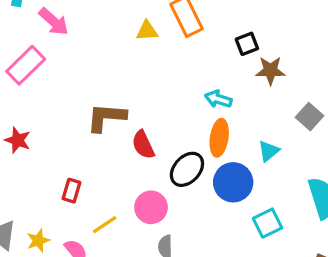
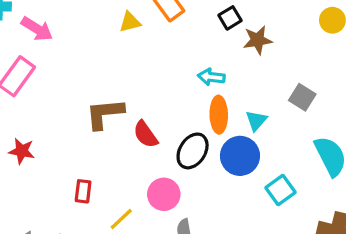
gray square: (309, 117) -> (302, 97), moved
cyan triangle: (269, 151) -> (256, 121), moved

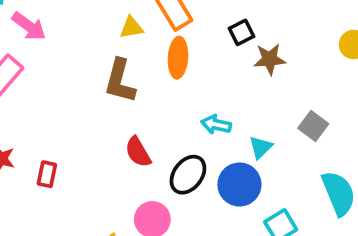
cyan arrow: (211, 77) -> (216, 125), moved
brown L-shape: (105, 114) -> (120, 81), moved, turned -75
orange ellipse: (219, 115) -> (178, 58), moved
red rectangle: (83, 191) -> (47, 174), moved

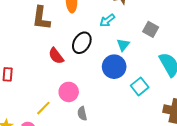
cyan arrow: (216, 125) -> (107, 21), moved, turned -42
black ellipse: (188, 175) -> (82, 43), moved

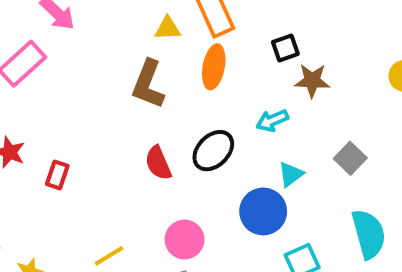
pink circle: (69, 92) -> (184, 240), moved

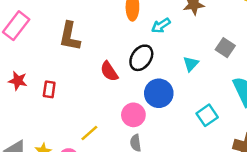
brown L-shape: (148, 84) -> (70, 36), moved
cyan arrow: (272, 121) -> (161, 26), moved
blue circle: (263, 211) -> (159, 93), moved

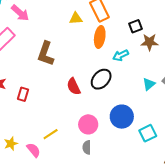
cyan triangle: (191, 64) -> (149, 84), moved
blue circle: (159, 93) -> (122, 117), moved

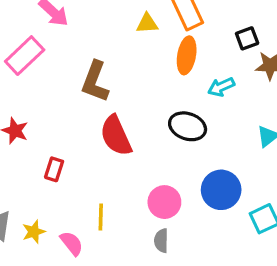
black ellipse: (101, 79) -> (188, 126), turned 65
red semicircle: (74, 86) -> (116, 136), moved, size x1.4
red rectangle: (23, 94) -> (54, 169), moved
yellow line: (51, 134) -> (101, 217), turned -56

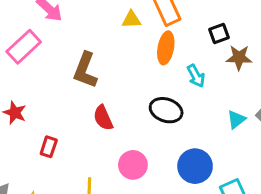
cyan arrow: (221, 87) -> (196, 76), turned -95
red semicircle: (116, 136) -> (103, 118), size x0.7
pink circle: (164, 202) -> (133, 165), moved

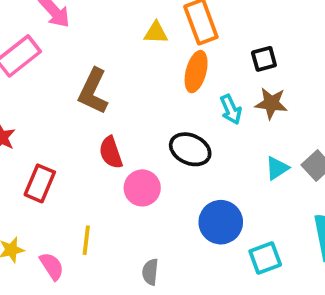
brown star: (239, 58) -> (271, 103), moved
red rectangle: (49, 147) -> (40, 183), size x1.4
pink circle: (133, 165) -> (142, 188), moved

